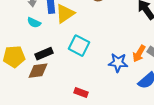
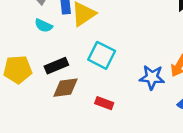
brown diamond: (38, 71) -> (65, 88), moved
red rectangle: (81, 93) -> (104, 103), moved

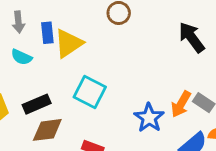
blue star: (152, 77) -> (149, 118), turned 30

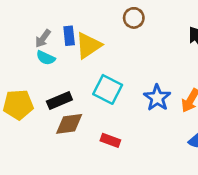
gray arrow: (18, 22) -> (43, 39), moved, turned 42
blue star: (149, 118) -> (157, 98), moved

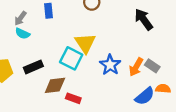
blue rectangle: (69, 36) -> (48, 11), moved
yellow triangle: (88, 45) -> (85, 43), moved, turned -30
brown diamond: (69, 124) -> (55, 85), moved

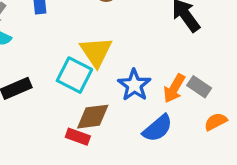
brown diamond: (55, 85) -> (93, 117), moved
orange semicircle: (163, 89) -> (216, 122), turned -32
blue semicircle: (145, 96) -> (158, 128), moved

